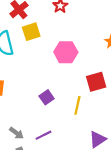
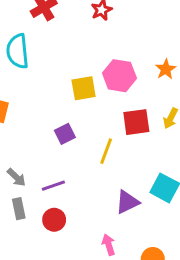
yellow square: (31, 32) -> (84, 88), moved
pink hexagon: (66, 52) -> (119, 76), moved

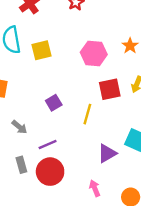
yellow square: (84, 88) -> (42, 50), moved
gray arrow: (16, 177) -> (19, 127), moved
red circle: (54, 220) -> (50, 172), size x1.5

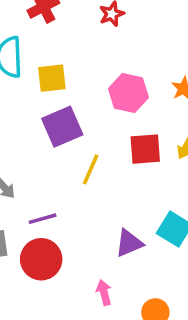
purple square: (54, 103) -> (62, 127), moved, size x1.6
yellow line: (87, 114) -> (91, 169), moved

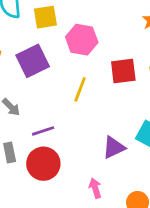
pink hexagon: (128, 93) -> (82, 40), moved
purple square: (62, 127) -> (33, 61), moved

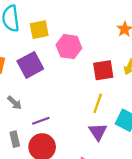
yellow line: (80, 89) -> (98, 103), moved
purple triangle: (114, 147) -> (98, 132), turned -36

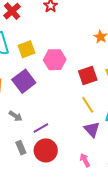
yellow line: (98, 103) -> (88, 105), turned -42

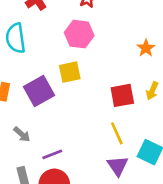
yellow square: (27, 49) -> (70, 72), moved
pink hexagon: (55, 60) -> (79, 34), moved

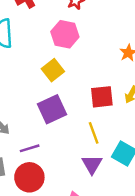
yellow square: (70, 72) -> (53, 70), turned -30
purple square: (39, 91) -> (52, 109), moved

